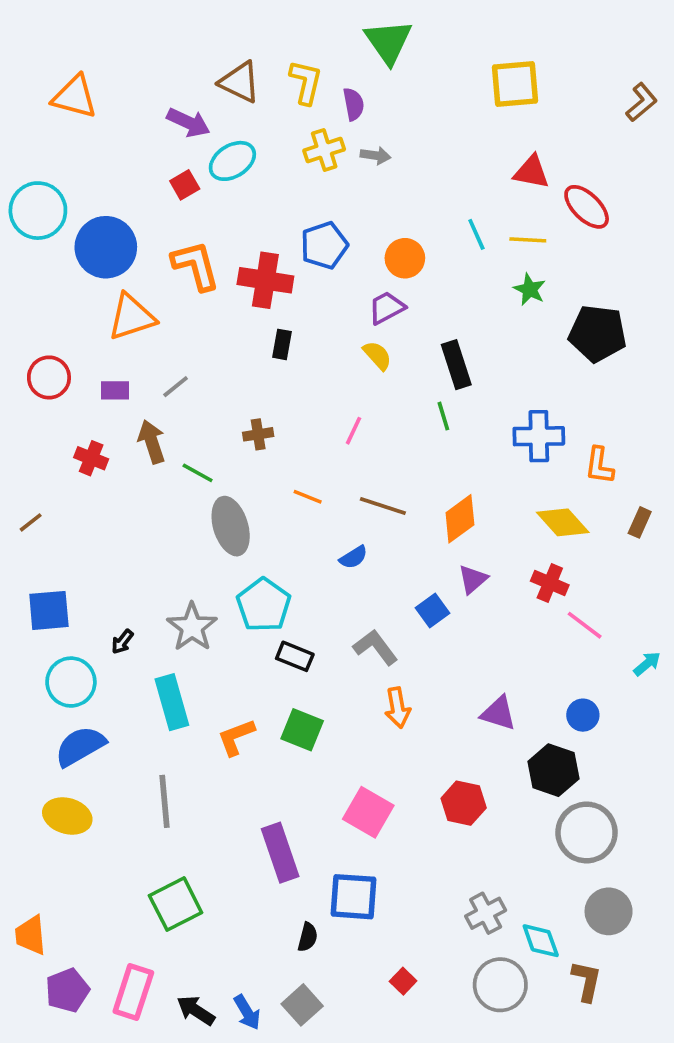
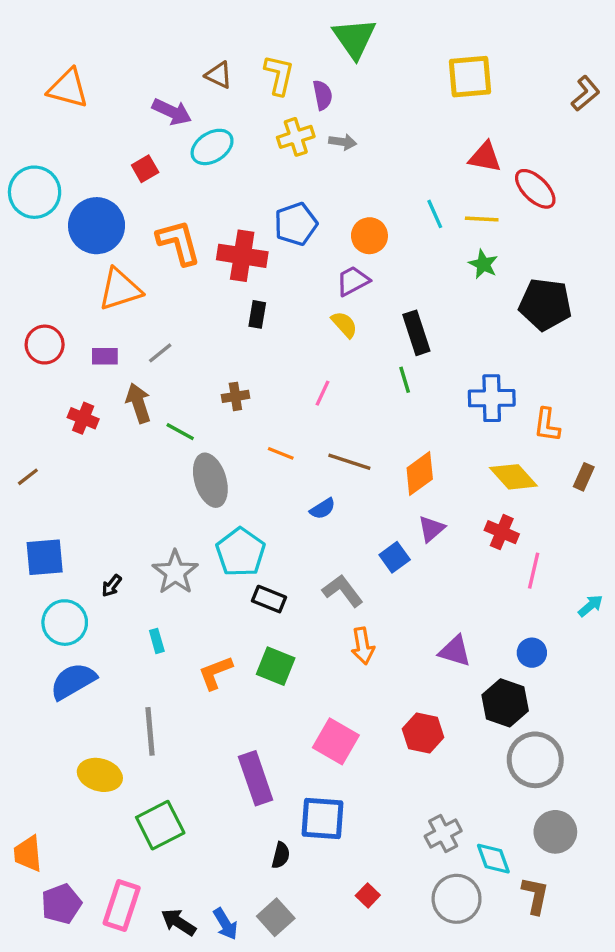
brown triangle: (240, 82) -> (219, 75), size x0.7
red square: (185, 185) -> (145, 169), moved
pink line: (585, 625) -> (534, 571), turned 66
cyan rectangle: (172, 702) -> (157, 641), size x0.5
yellow ellipse: (67, 816) -> (100, 775), moved

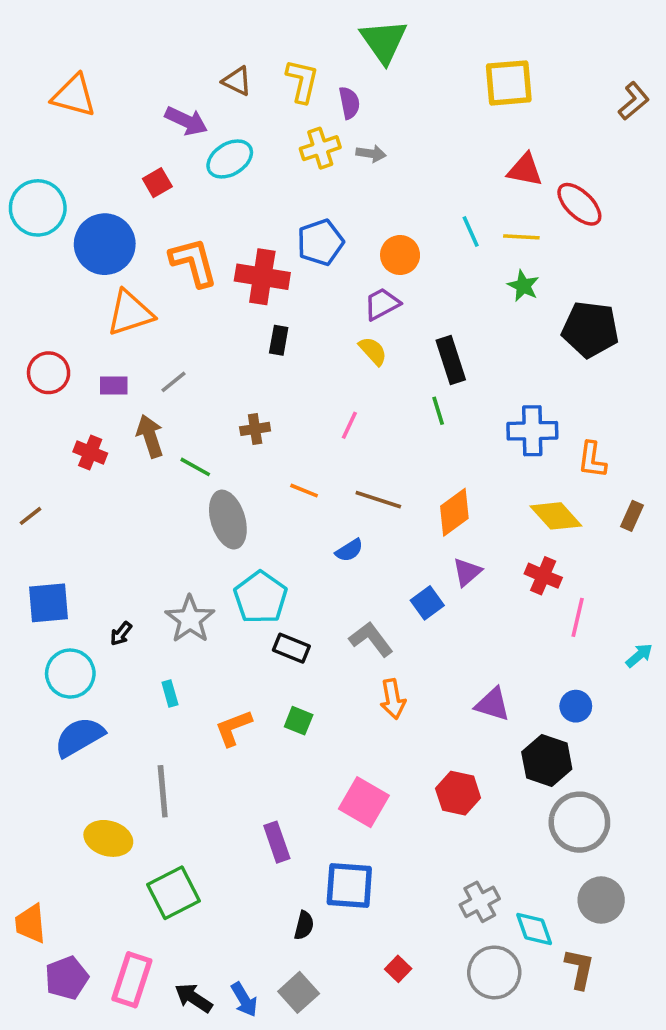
green square: (276, 666) -> (299, 721), size x0.7
purple rectangle: (256, 778) -> (277, 842), size x0.7

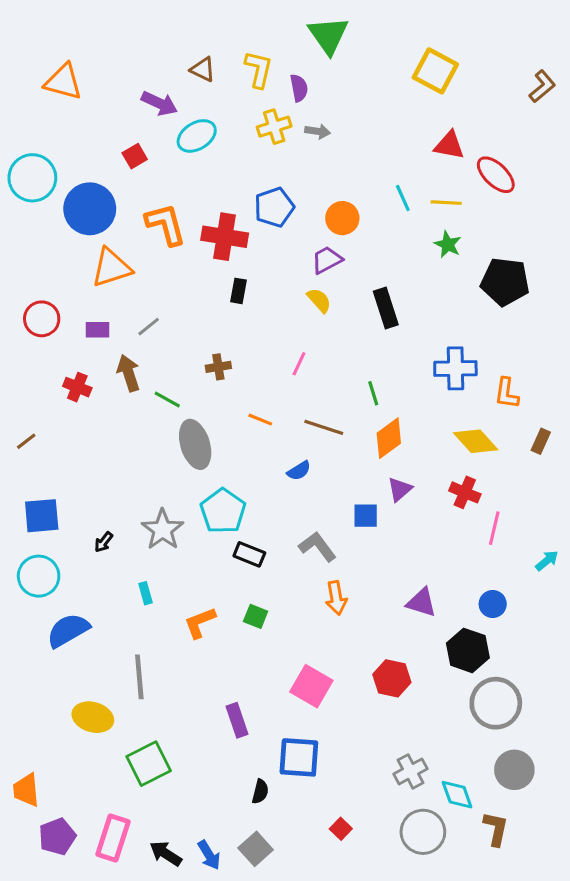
yellow square: (509, 83) -> (435, 71), turned 33
green line: (438, 411) -> (373, 393), moved
blue square: (427, 603) -> (366, 516), turned 36
cyan circle: (70, 674) -> (39, 576), moved

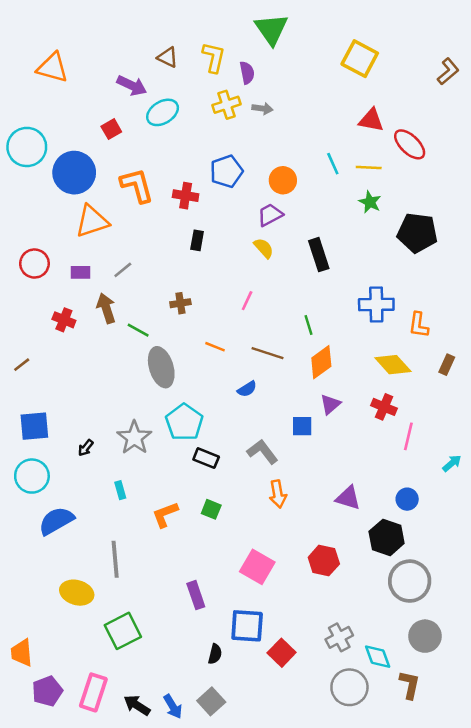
red cross: (225, 237) -> (186, 196), size x0.7
red square: (341, 829) -> (282, 653), moved, size x1.5

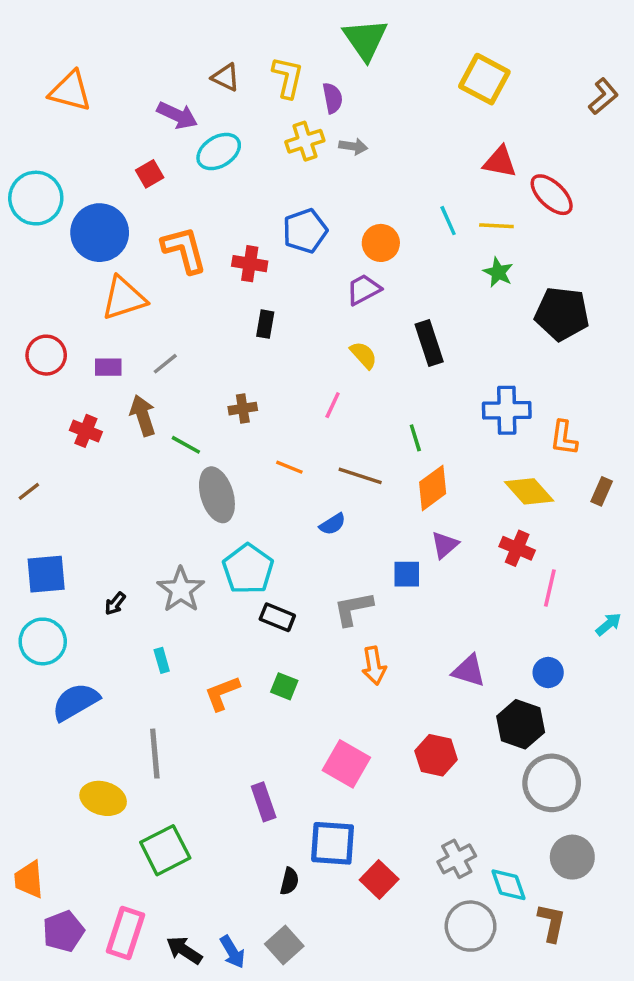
yellow semicircle: (264, 248) -> (364, 355), moved
gray L-shape: (262, 452) -> (353, 609), turned -64

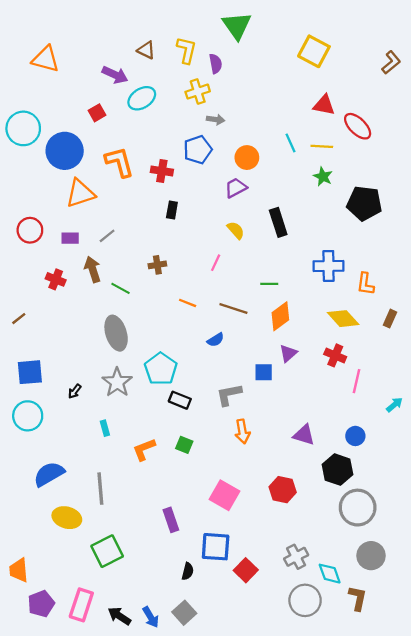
gray arrow: (353, 146) -> (216, 120), moved
green line: (415, 438) -> (269, 284), turned -72
gray ellipse: (217, 495) -> (116, 333), moved
blue semicircle: (75, 702) -> (49, 474), moved

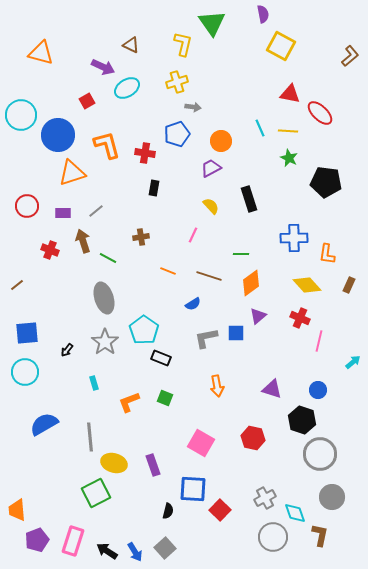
yellow L-shape: (186, 50) -> (183, 44), moved
purple semicircle: (216, 64) -> (263, 14), moved
gray L-shape: (229, 395) -> (206, 338), moved
yellow ellipse: (67, 518) -> (114, 463), moved

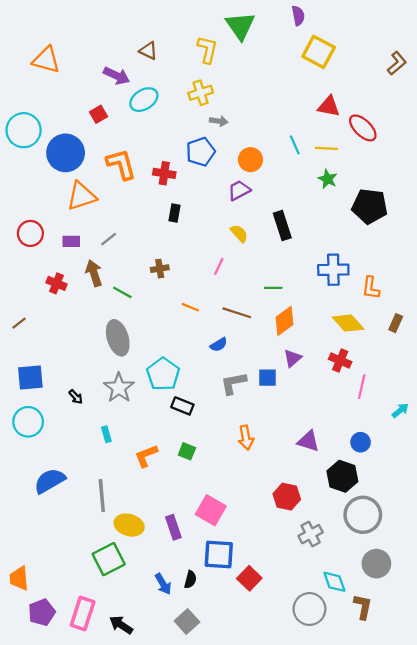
black arrow: (67, 350) -> (76, 397), turned -80
pink square: (201, 443) -> (211, 510), moved
gray cross: (265, 498) -> (311, 534), moved
blue arrow: (135, 552) -> (163, 584), moved

